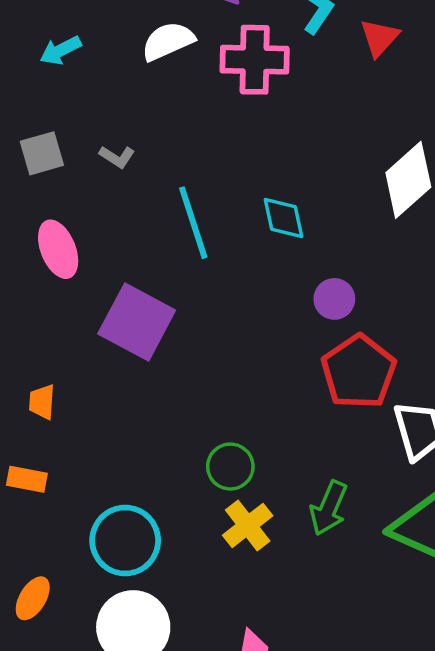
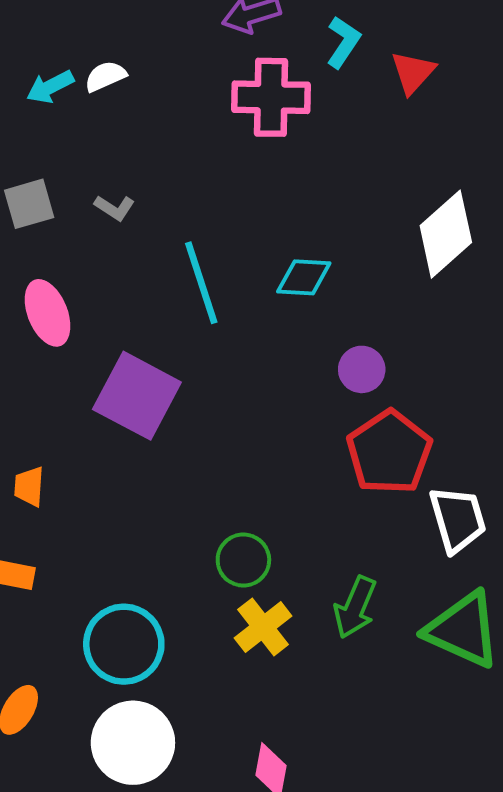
white semicircle: (168, 41) -> (105, 76), moved, size x0.7
cyan diamond: (284, 218) -> (304, 277), turned -75

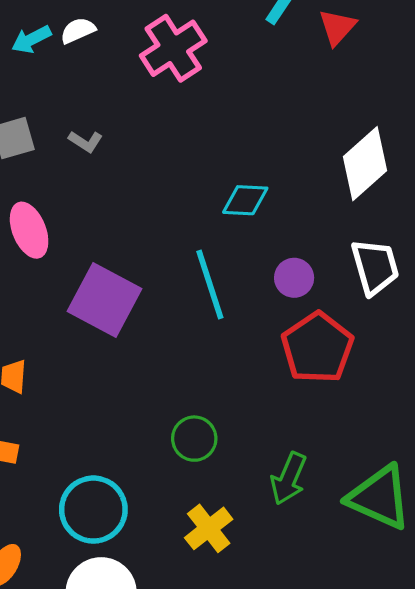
pink cross: (271, 97) -> (173, 48), moved, turned -34
cyan line: (201, 283) -> (210, 284), moved
white trapezoid: (458, 519) -> (375, 267), moved
yellow cross: (263, 627) -> (209, 528), moved

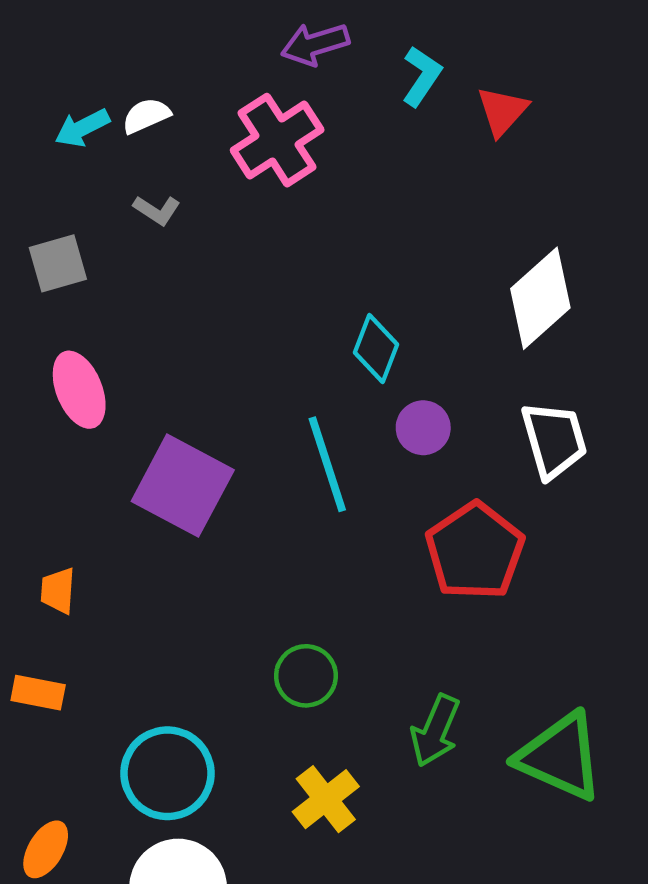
gray L-shape: (86, 141) -> (157, 210), moved
cyan diamond: (245, 200) -> (376, 349), turned -72
purple circle: (294, 278) -> (423, 428), moved

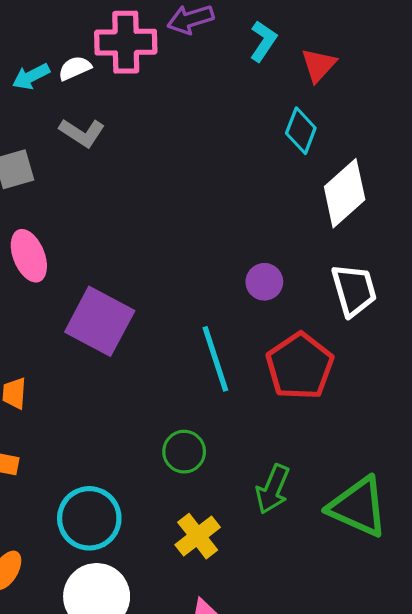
pink cross: (277, 140) -> (126, 42), moved, turned 32
gray L-shape: (157, 210) -> (82, 133), size x1.4
cyan diamond: (376, 349) -> (301, 131), moved
cyan line: (327, 464) -> (215, 359), moved

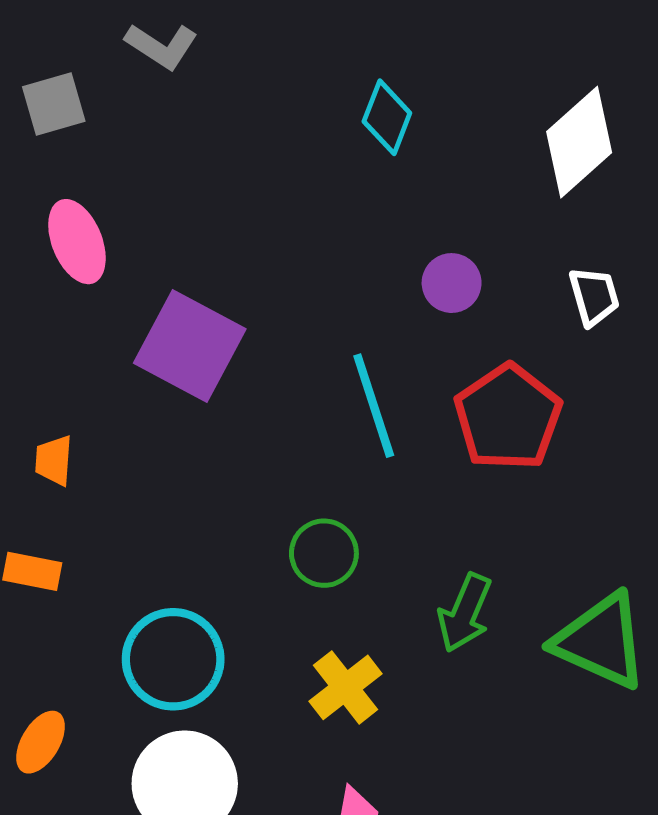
cyan diamond: (301, 131) -> (387, 117), moved
white trapezoid: (354, 290) -> (594, 296), size x0.7

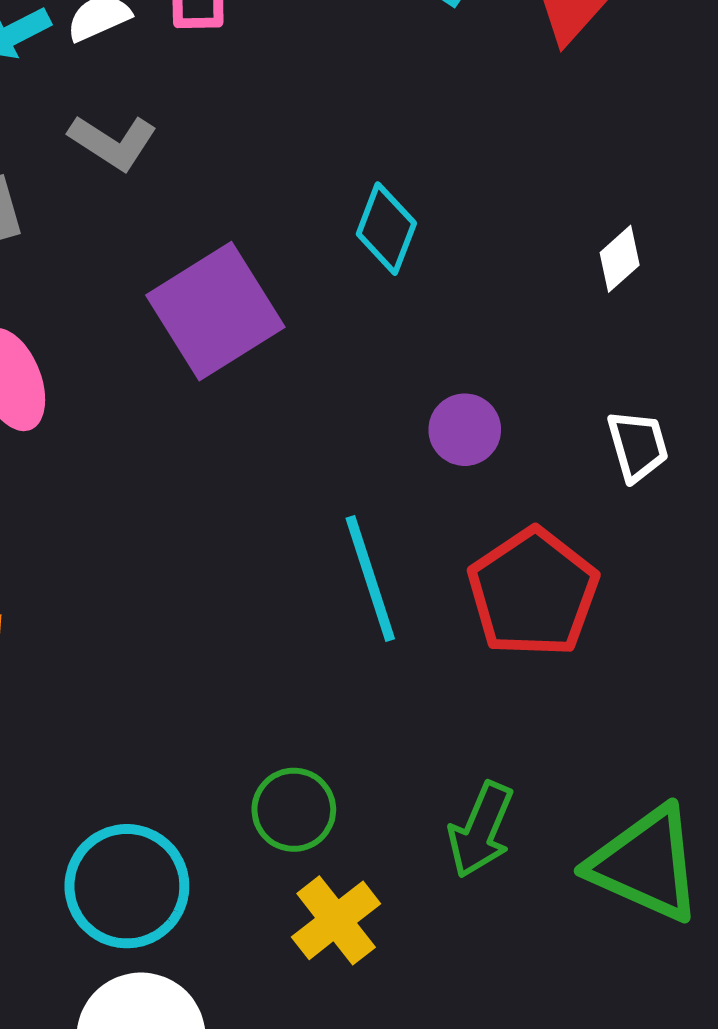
white diamond: (579, 142) -> (620, 259), size x0.5
purple square: (190, 346) -> (215, 311), moved, turned 30
green circle: (324, 553) -> (294, 810), moved

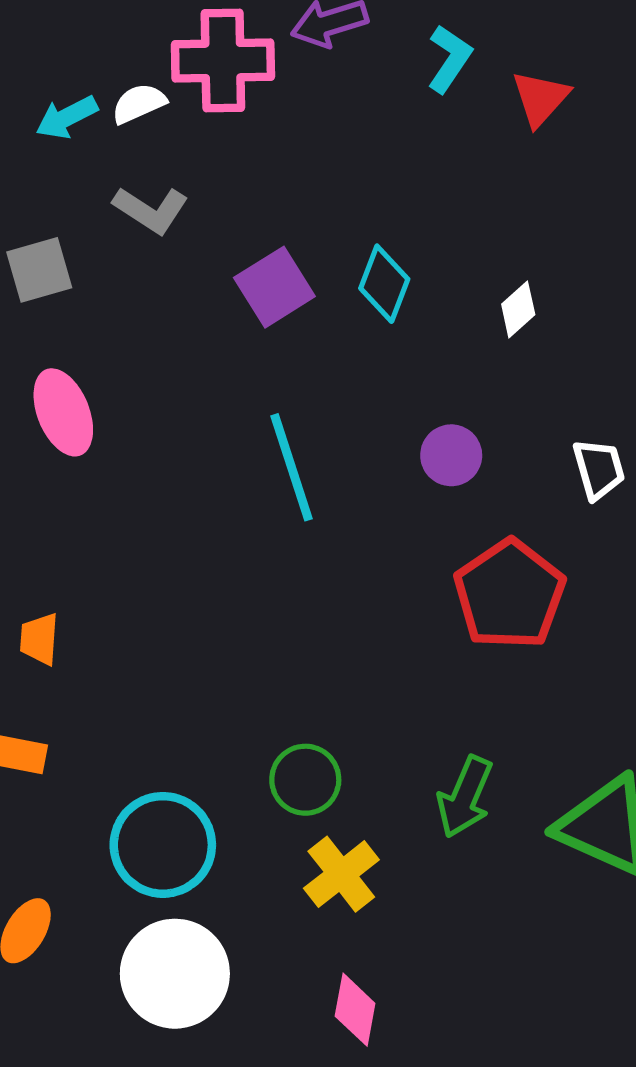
white diamond: (620, 259) -> (518, 309), moved
purple square: (215, 311) -> (274, 287), moved, size x0.7
cyan line: (370, 579) -> (292, 467), moved

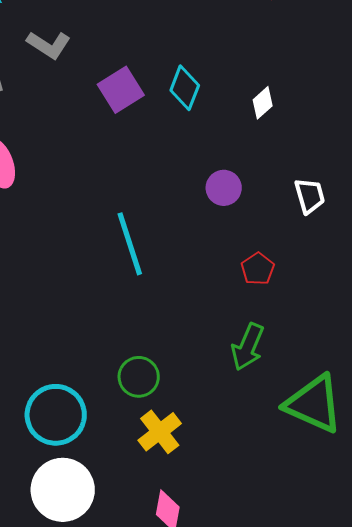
cyan line: (292, 467) -> (130, 244), moved
red pentagon: (510, 594) -> (258, 269), size x0.5
green arrow: (465, 797) -> (248, 347), moved

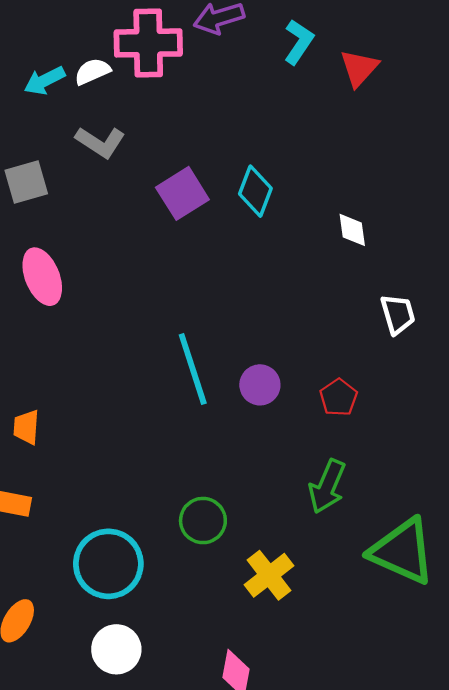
white diamond: (263, 103) -> (352, 230), moved, turned -56
purple circle: (224, 188) -> (260, 385), moved
yellow cross: (160, 432) -> (269, 575), moved
white circle: (63, 490) -> (116, 649), size x0.7

